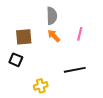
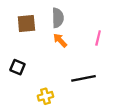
pink line: (80, 34) -> (98, 38), moved
brown square: (24, 37) -> (26, 23), moved

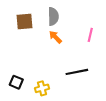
black square: (17, 67) -> (16, 82), moved

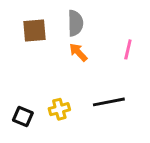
yellow cross: (42, 88) -> (59, 109), moved

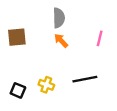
brown square: (35, 30) -> (17, 37), moved
yellow cross: (59, 109) -> (46, 85), turned 35

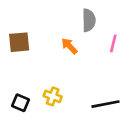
gray semicircle: (59, 18) -> (89, 20), moved
black line: (85, 79) -> (106, 104), moved

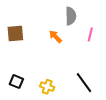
yellow cross: (53, 96) -> (47, 87), moved
black line: (106, 104) -> (84, 83), turned 65

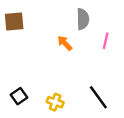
brown square: (15, 33) -> (14, 22), moved
black square: (16, 82) -> (19, 96), turned 32

